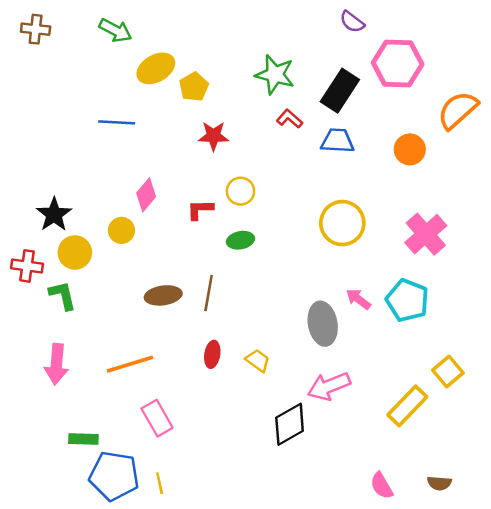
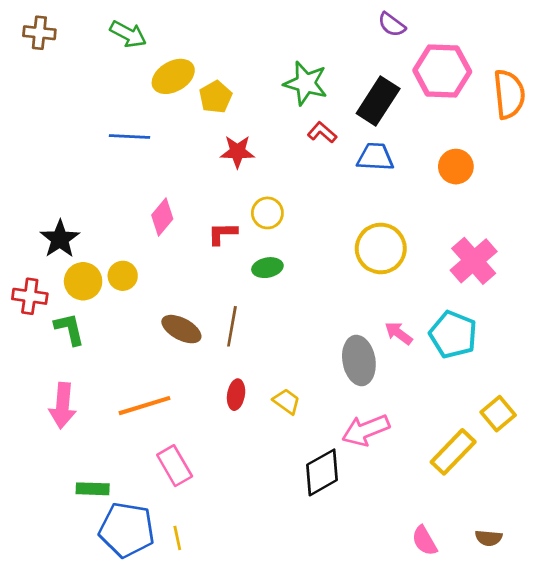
orange semicircle: (458, 110) -> (509, 94), moved, turned 126
yellow circle: (121, 230) -> (123, 276), moved
brown ellipse: (163, 295) -> (181, 329), turned 36

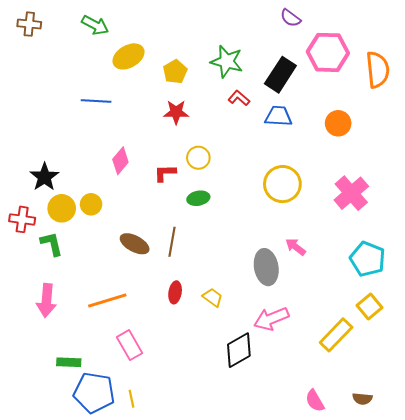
yellow pentagon: (216, 97) -> (175, 72), moved
cyan pentagon: (453, 335) -> (367, 259), moved

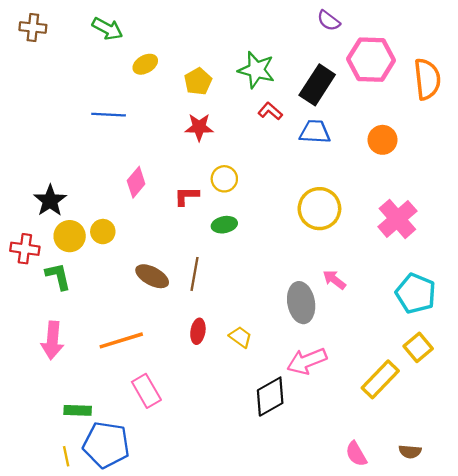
yellow ellipse: (128, 56) -> (145, 64), size x0.7
yellow line: (132, 399) -> (66, 456), moved

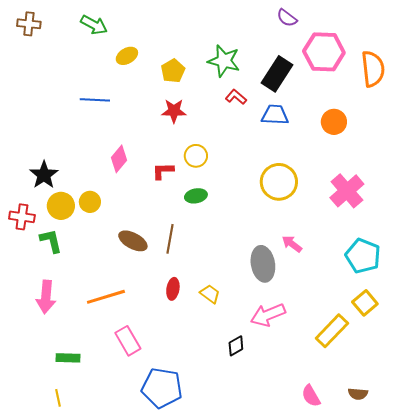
black diamond: (270, 397) -> (236, 346), size x0.6
blue pentagon: (106, 445) -> (162, 388), moved

